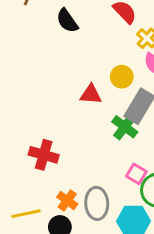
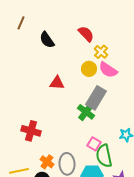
yellow circle: (122, 77) -> (89, 69), moved
red triangle: (91, 94) -> (57, 83), moved

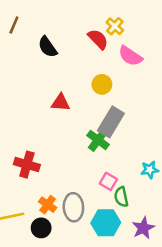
yellow cross: (101, 52) -> (115, 26), moved
pink semicircle: (108, 70) -> (130, 56), moved
green semicircle: (104, 156) -> (121, 197), size x0.7

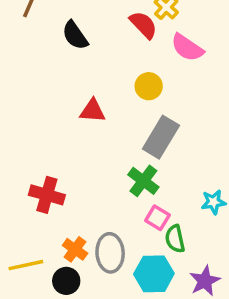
green cross: (98, 140) -> (143, 181), moved

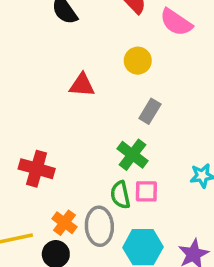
gray rectangle: (161, 137) -> (150, 111), size x0.6
pink square: (157, 218) -> (146, 191), turned -30
green semicircle: (175, 239) -> (120, 195), moved

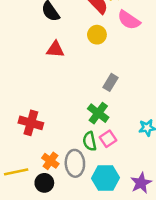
yellow circle: (138, 61) -> (97, 35), moved
red triangle: (82, 85) -> (55, 49), moved
pink square: (146, 191) -> (108, 139), turned -35

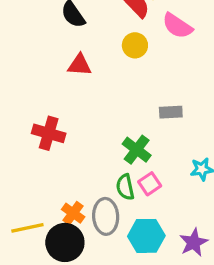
gray rectangle: (110, 82) -> (171, 112), moved, turned 56
red cross: (31, 123) -> (49, 133), moved
black circle: (44, 183) -> (65, 242), size x1.5

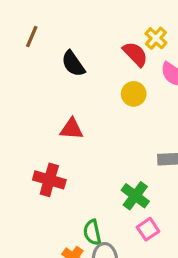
red triangle: (80, 65) -> (72, 129), moved
green semicircle: (125, 187) -> (92, 232), moved

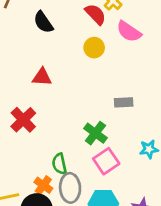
red cross: (49, 180) -> (23, 120), turned 30
pink square: (148, 229) -> (106, 161), size x1.4

